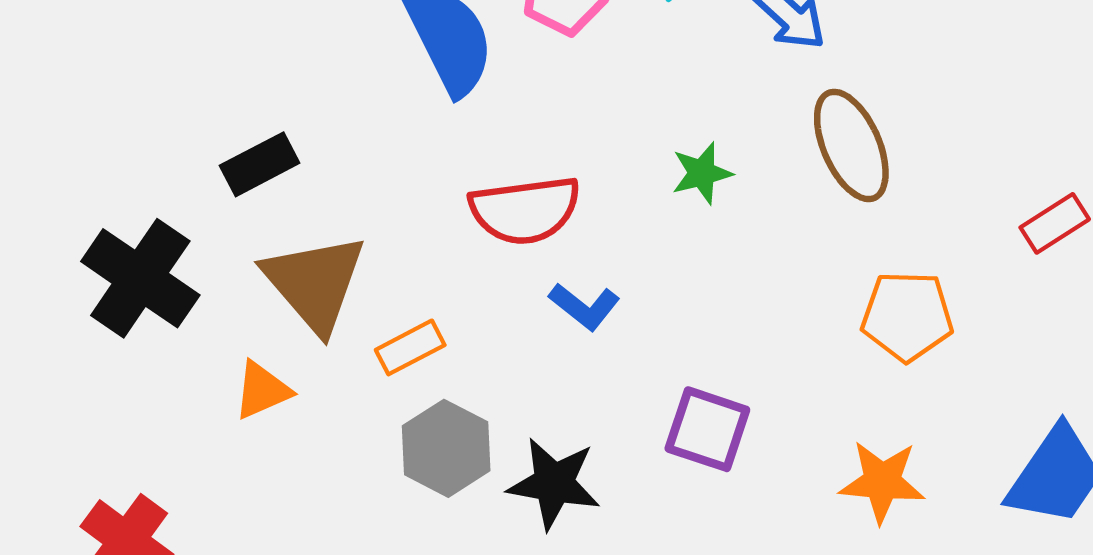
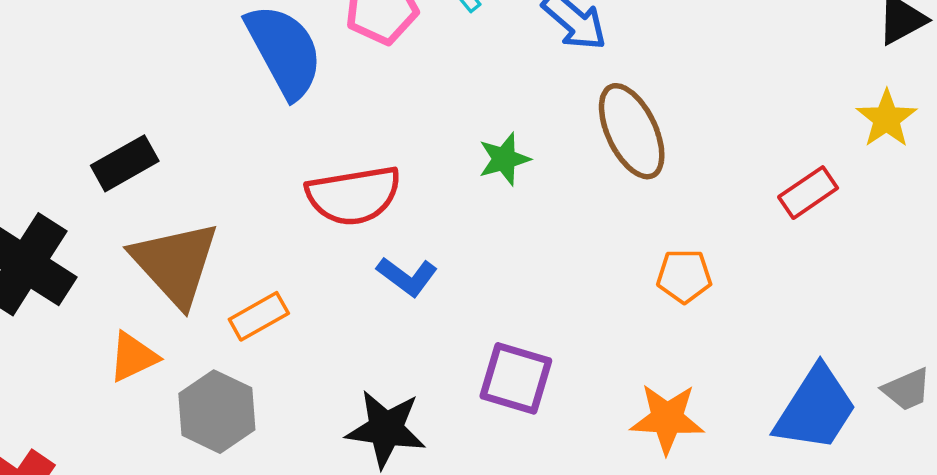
orange pentagon: (907, 316) -> (684, 276), size x0.7
gray hexagon: (446, 448) -> (217, 412), moved

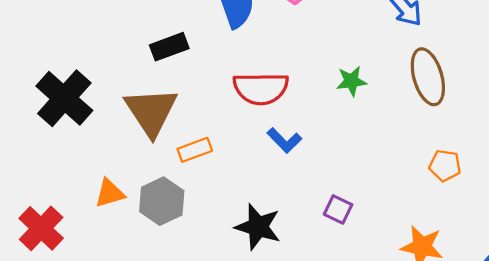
black rectangle: (125, 163) -> (169, 47), moved
orange triangle: (133, 357) -> (110, 193), moved
purple square: (516, 378) -> (338, 209), size x0.7

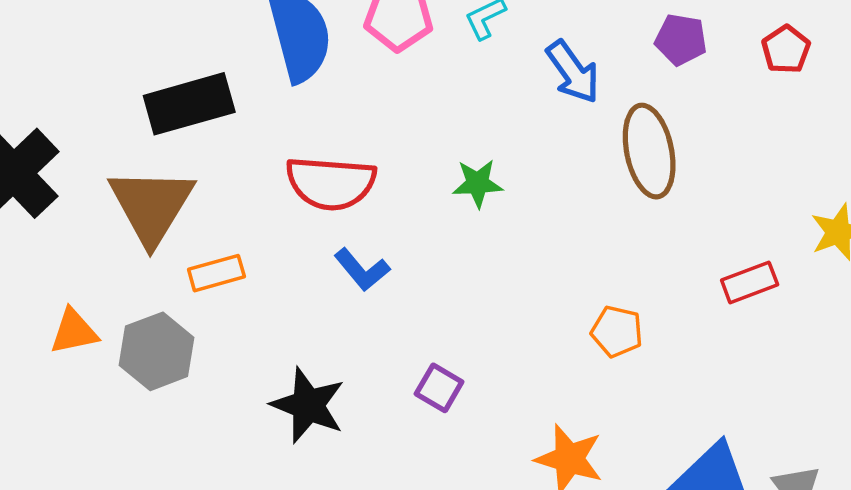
black rectangle: (169, 47) -> (189, 104), size x1.4
brown ellipse: (428, 77) -> (649, 151), moved

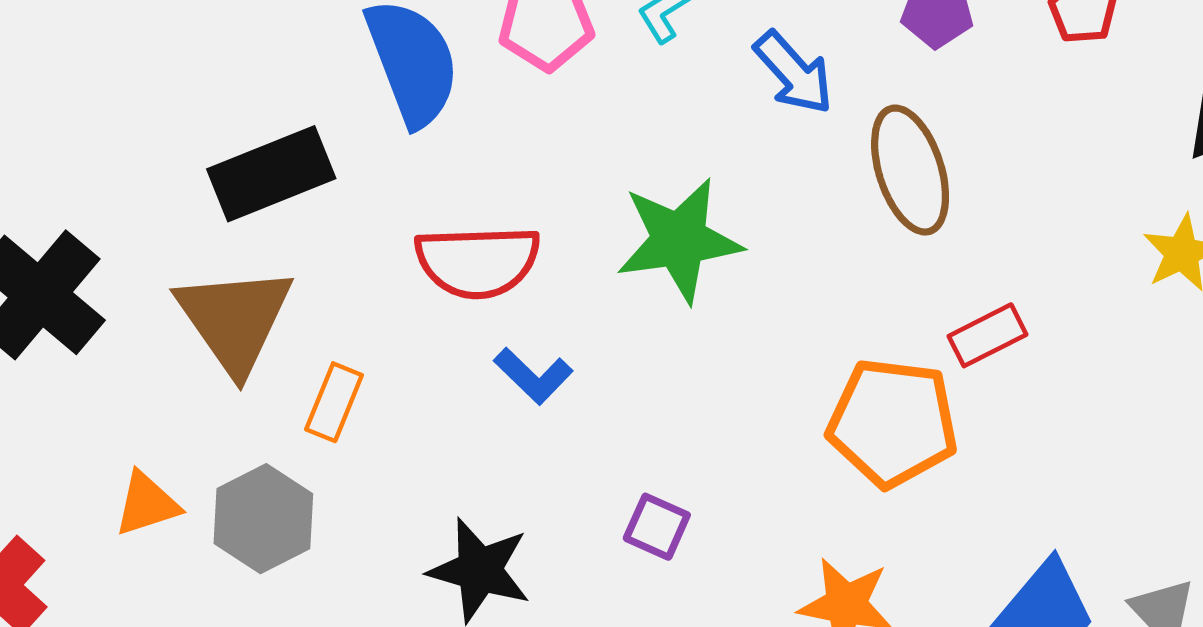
green star: (478, 183) -> (679, 240), size x1.8
orange rectangle: (216, 273) -> (334, 402), turned -46
red rectangle: (750, 282) -> (988, 335), moved
orange pentagon: (617, 331) -> (893, 423), size x1.8

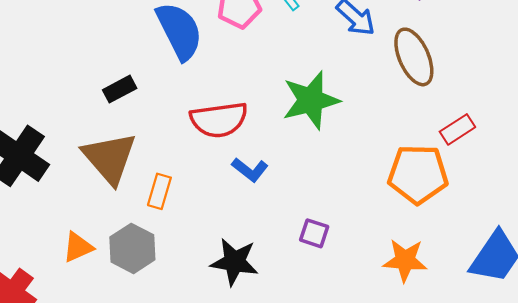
black rectangle: (271, 174) -> (120, 89), size x0.6

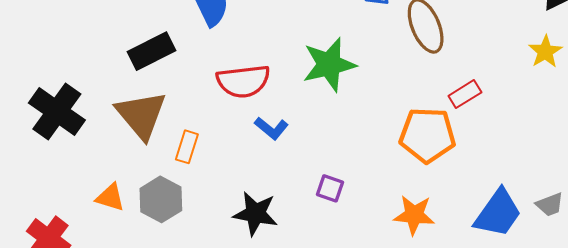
black rectangle: (120, 89) -> (152, 51), size x1.5
orange triangle: (78, 247) -> (110, 197), turned 40

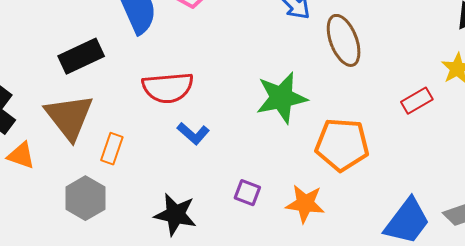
green star: (329, 65) -> (281, 98), moved
red rectangle: (465, 94) -> (417, 101), moved
orange triangle: (110, 197) -> (21, 155), moved
orange star: (414, 215) -> (305, 204), moved

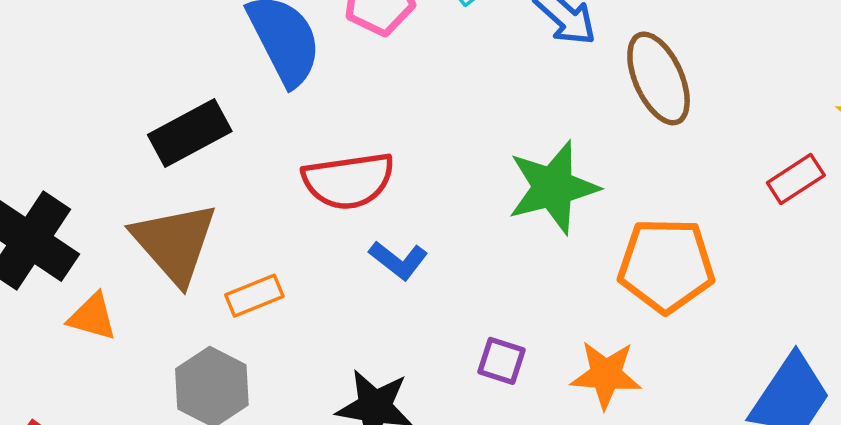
orange rectangle: (112, 149) -> (254, 296), turned 52

